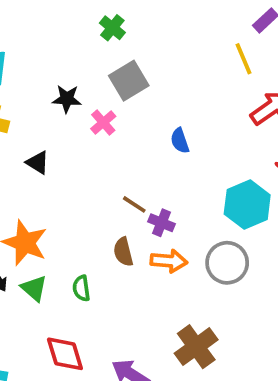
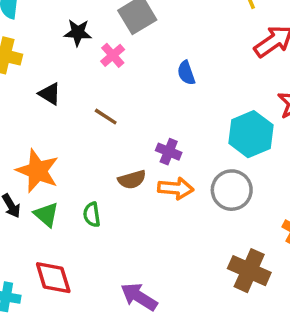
brown line: (134, 204) -> (106, 117), moved
brown semicircle: (123, 252) -> (132, 180), turned -92
brown cross: (196, 347) -> (249, 271), moved, turned -30
red diamond: (65, 354) -> (53, 278), moved

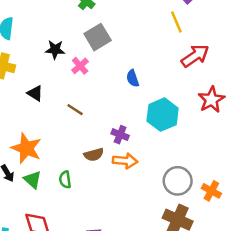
cyan hexagon: (251, 134) -> (163, 115), moved
gray circle: (232, 190) -> (178, 181), moved

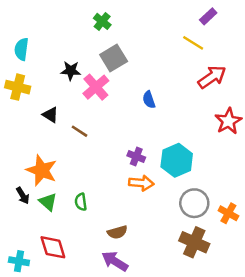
yellow line: (176, 22) -> (193, 43), turned -35
pink cross: (80, 66) -> (96, 87), size x1.5
brown line: (75, 110) -> (79, 131), moved
cyan hexagon: (163, 115) -> (177, 160), moved
brown semicircle: (94, 155) -> (117, 232), moved

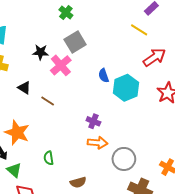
cyan hexagon: (177, 160) -> (126, 88), moved
green triangle: (48, 202) -> (14, 170), moved
gray circle: (194, 203) -> (124, 159), moved

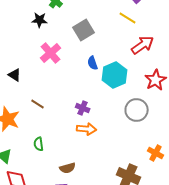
gray square: (75, 42) -> (84, 30), moved
black star: (40, 52) -> (40, 20), moved
brown line: (48, 101) -> (38, 104), moved
gray circle: (124, 159) -> (137, 110), moved

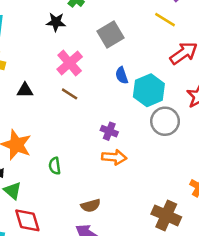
black triangle: (15, 75) -> (25, 90), turned -32
brown line: (38, 104) -> (70, 94), moved
gray circle: (137, 110) -> (165, 121), moved
green semicircle: (39, 144) -> (55, 166), moved

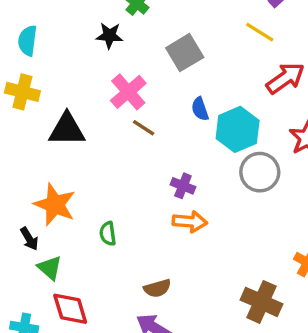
black triangle: (25, 90) -> (67, 129), size x1.6
brown line: (70, 94) -> (144, 128), moved

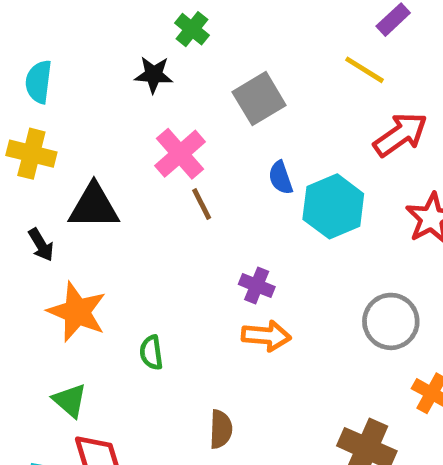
brown line: (144, 128) -> (202, 204), turned 30
gray circle: (260, 172) -> (391, 321), moved
black arrow: (29, 239) -> (41, 245), moved
brown semicircle: (157, 288) -> (221, 429), turned -72

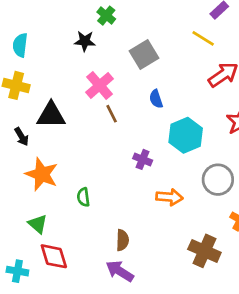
cyan hexagon: (333, 206) -> (186, 135), moved
orange arrow: (266, 336) -> (169, 197), moved

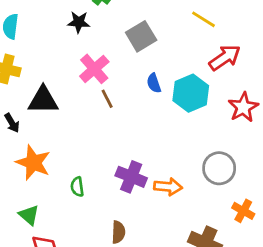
cyan hexagon: (186, 135) -> (191, 93), moved
purple cross: (143, 159) -> (131, 177), moved, size x1.5

